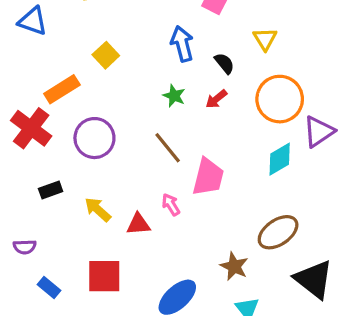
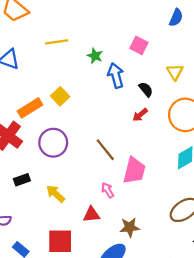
yellow square: (106, 55) -> (60, 96), moved
green star: (174, 96) -> (95, 56), moved
red triangle: (138, 224) -> (91, 215), moved
brown star: (234, 266) -> (130, 227), moved, turned -30

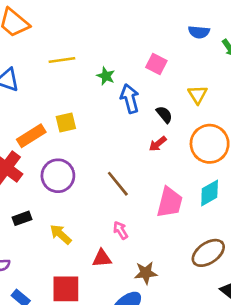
blue semicircle: (176, 18) -> (199, 32), turned 72
yellow square: (60, 96) -> (66, 123), turned 30
pink trapezoid: (134, 171) -> (170, 202), moved

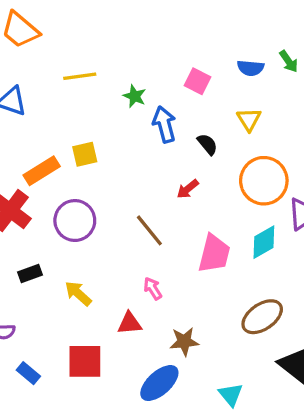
blue semicircle: (199, 32) -> (251, 68), moved
red arrow: (158, 144) -> (188, 189), moved

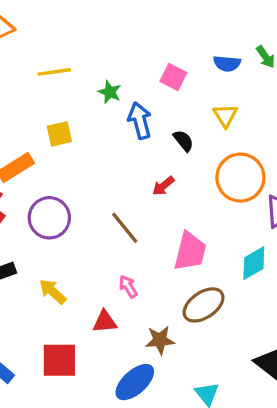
yellow square: (85, 154) -> (59, 134), moved
cyan diamond: (264, 242) -> (254, 263), moved
brown ellipse: (262, 317) -> (204, 305), moved

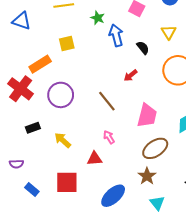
brown star: (160, 340) -> (147, 176), moved, turned -30

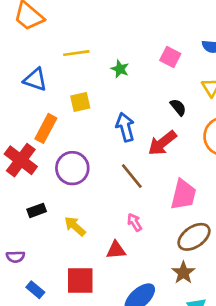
blue triangle: (22, 21) -> (35, 80), moved
blue arrow: (116, 35) -> (125, 127), moved
orange rectangle: (40, 64) -> (46, 128), turned -30
red arrow: (131, 75) -> (162, 143), size x1.6

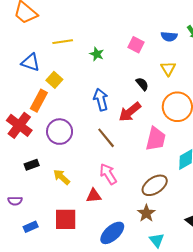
yellow square: (80, 102) -> (54, 80), moved, turned -35
pink trapezoid: (183, 195) -> (156, 139), moved
pink arrow: (134, 222) -> (108, 174), size x1.5
blue rectangle: (35, 290) -> (31, 227), turned -64

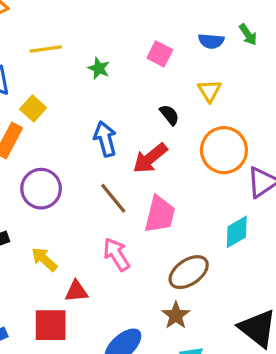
pink trapezoid: (156, 139) -> (160, 214), moved
red triangle: (94, 196) -> (76, 291), moved

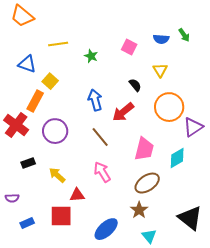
pink trapezoid: (160, 214) -> (144, 149), moved

